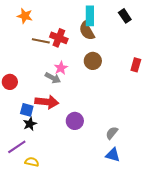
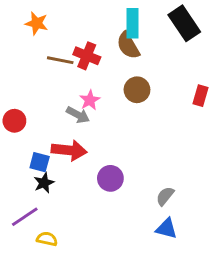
black rectangle: (125, 16) -> (184, 23), size x1.6

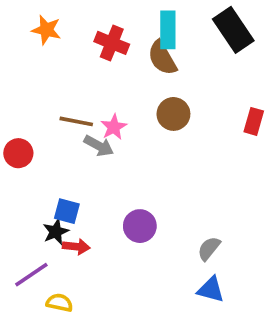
red cross: (87, 56) -> (112, 43), moved
brown line: (60, 60) -> (76, 121), moved
red arrow: (69, 150) -> (76, 247), moved, size x0.6
blue square: (40, 162) -> (67, 211), moved

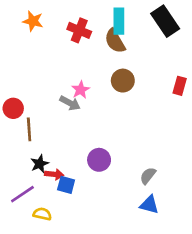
brown line: (76, 121) -> (29, 129), moved, turned 75
blue square: (67, 211) -> (66, 185), moved

